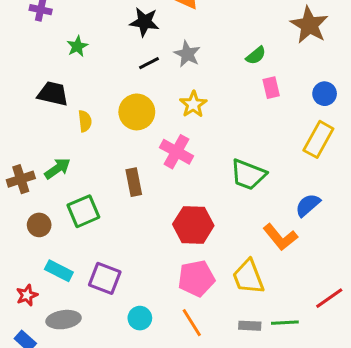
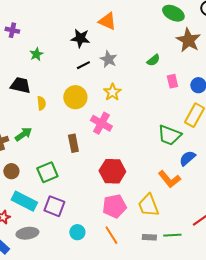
pink rectangle: (271, 88) -> (172, 81), moved
green trapezoid: (248, 175) -> (169, 135), moved
green square: (83, 211) -> (47, 172), moved
cyan rectangle: (59, 271) -> (24, 201), size x1.4

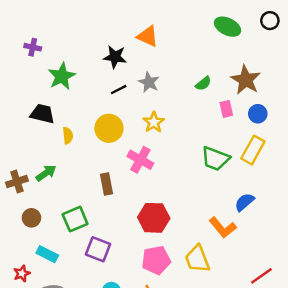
brown star: (188, 40) -> (246, 80), moved
green star: (36, 54) -> (62, 76), size x1.6
green trapezoid: (169, 135) -> (215, 159), moved
cyan rectangle: (24, 201) -> (47, 254), size x0.7
purple square: (54, 206) -> (98, 249), moved

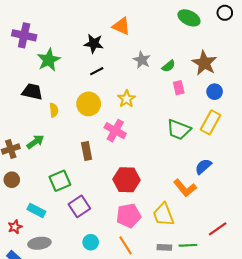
purple cross: (33, 47) -> (24, 35), size x1.6
gray star: (149, 82) -> (142, 60), moved
pink rectangle: (226, 109) -> (179, 88), moved
brown circle: (31, 218) -> (12, 180), moved
purple square: (98, 249) -> (79, 206), turned 35

